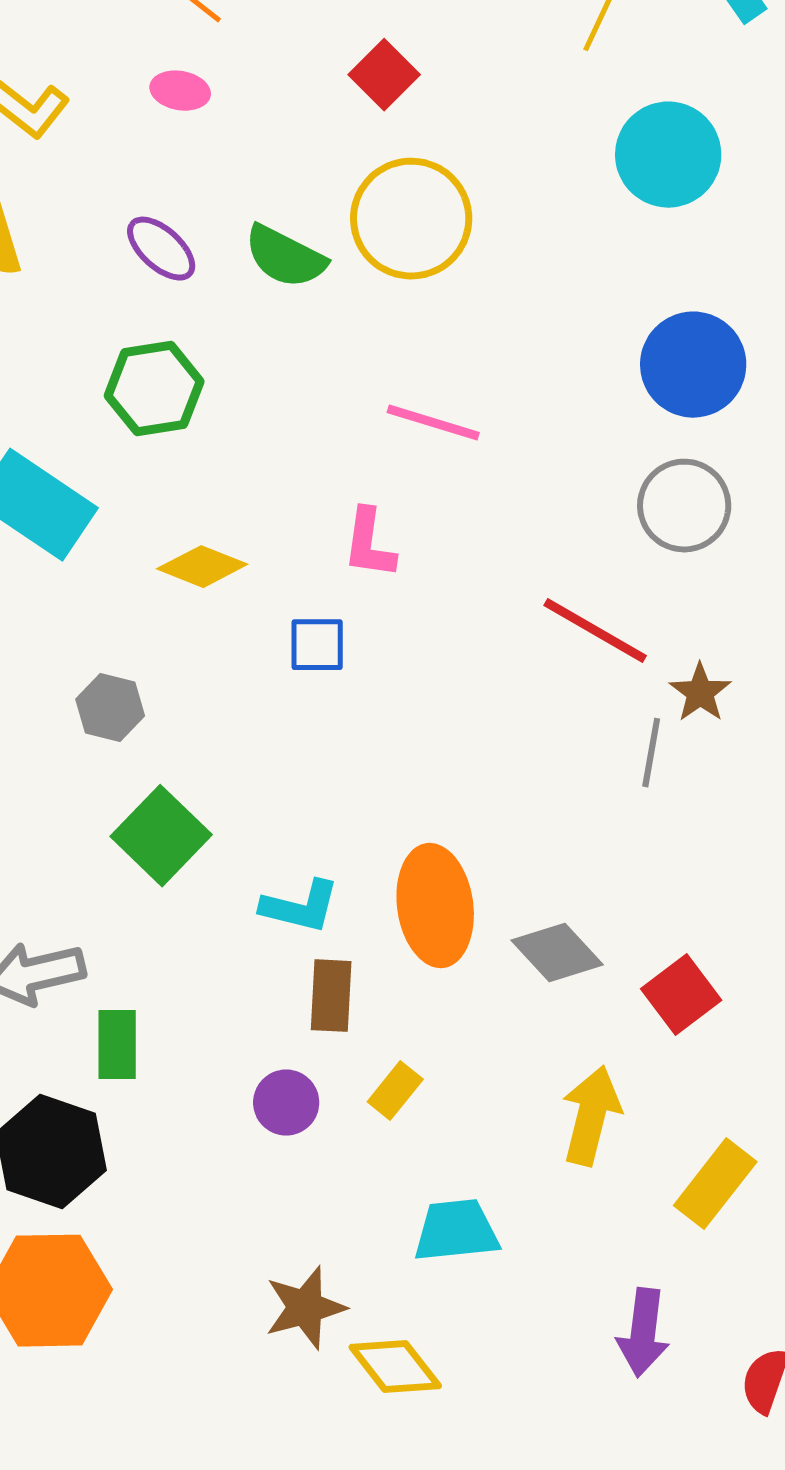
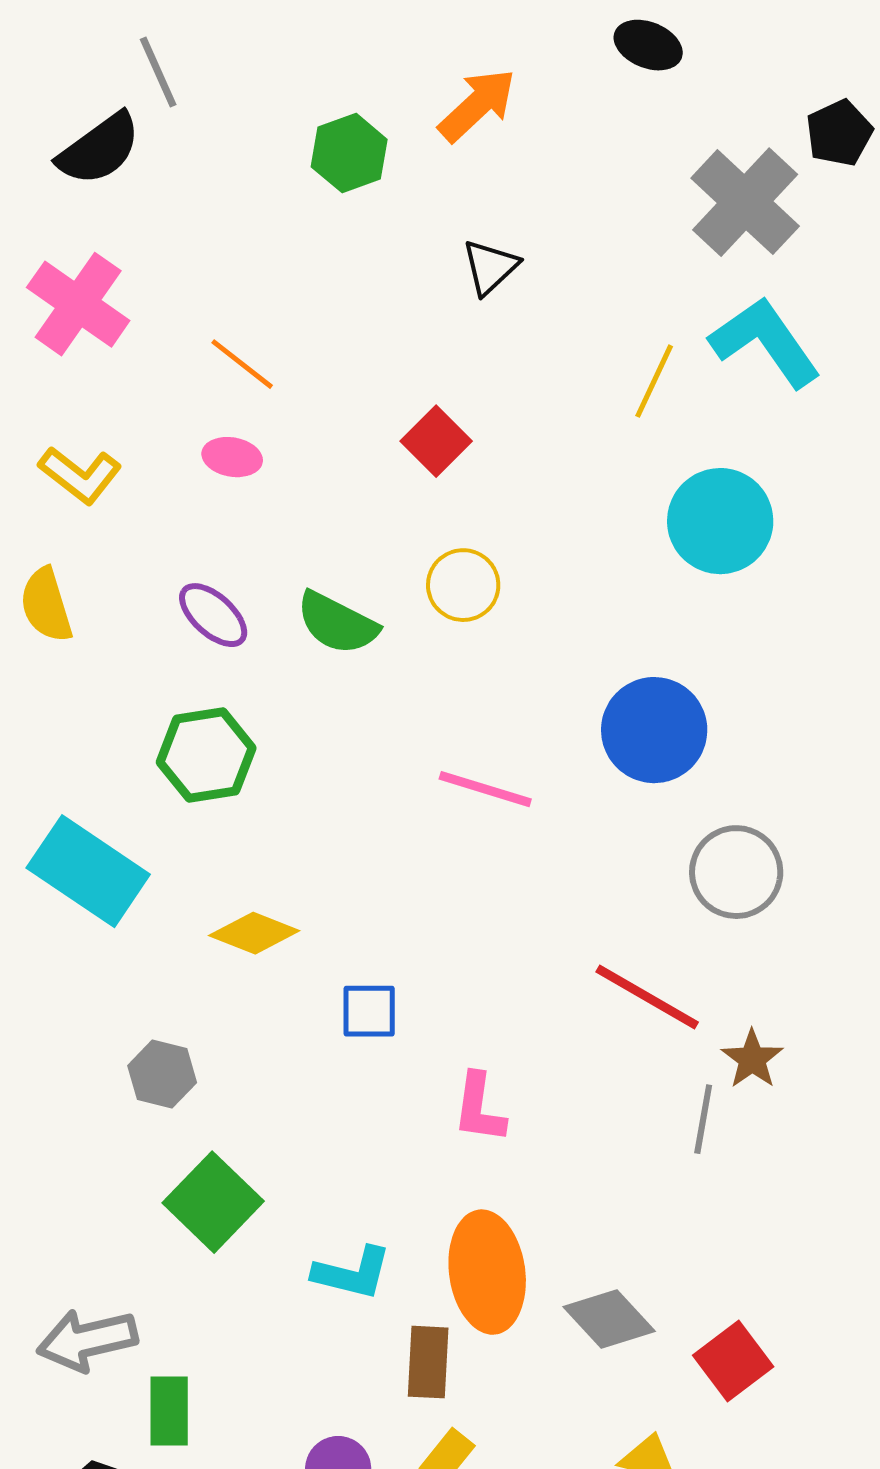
yellow circle: (411, 219) -> (463, 585), size x0.6
blue circle: (693, 365) -> (654, 730), moved
pink L-shape: (369, 544) -> (479, 1108), moved
brown rectangle: (331, 996) -> (428, 1362), moved

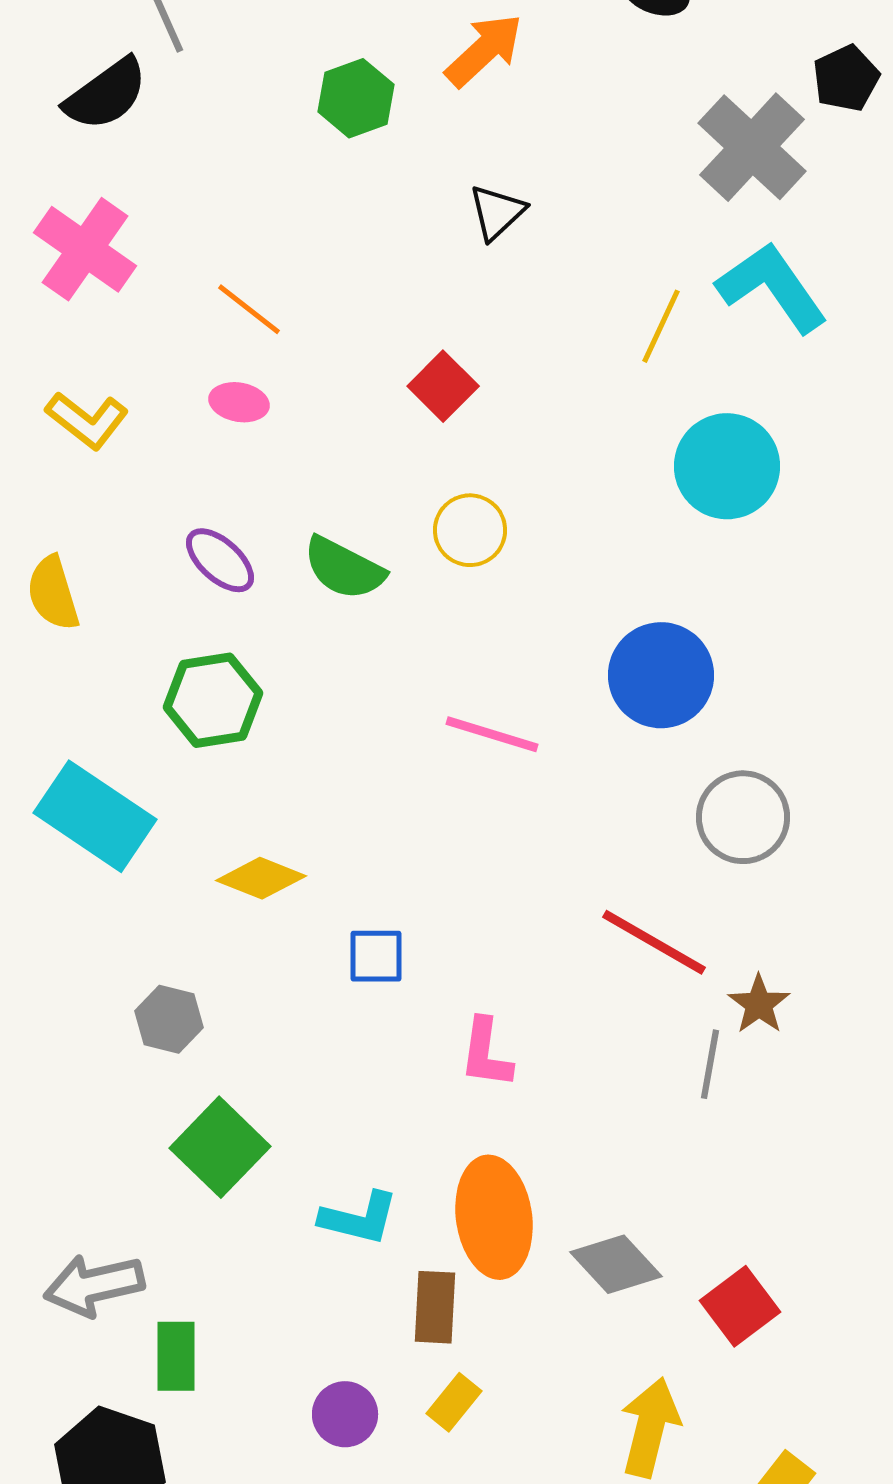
yellow semicircle: (46, 605) -> (53, 593), moved

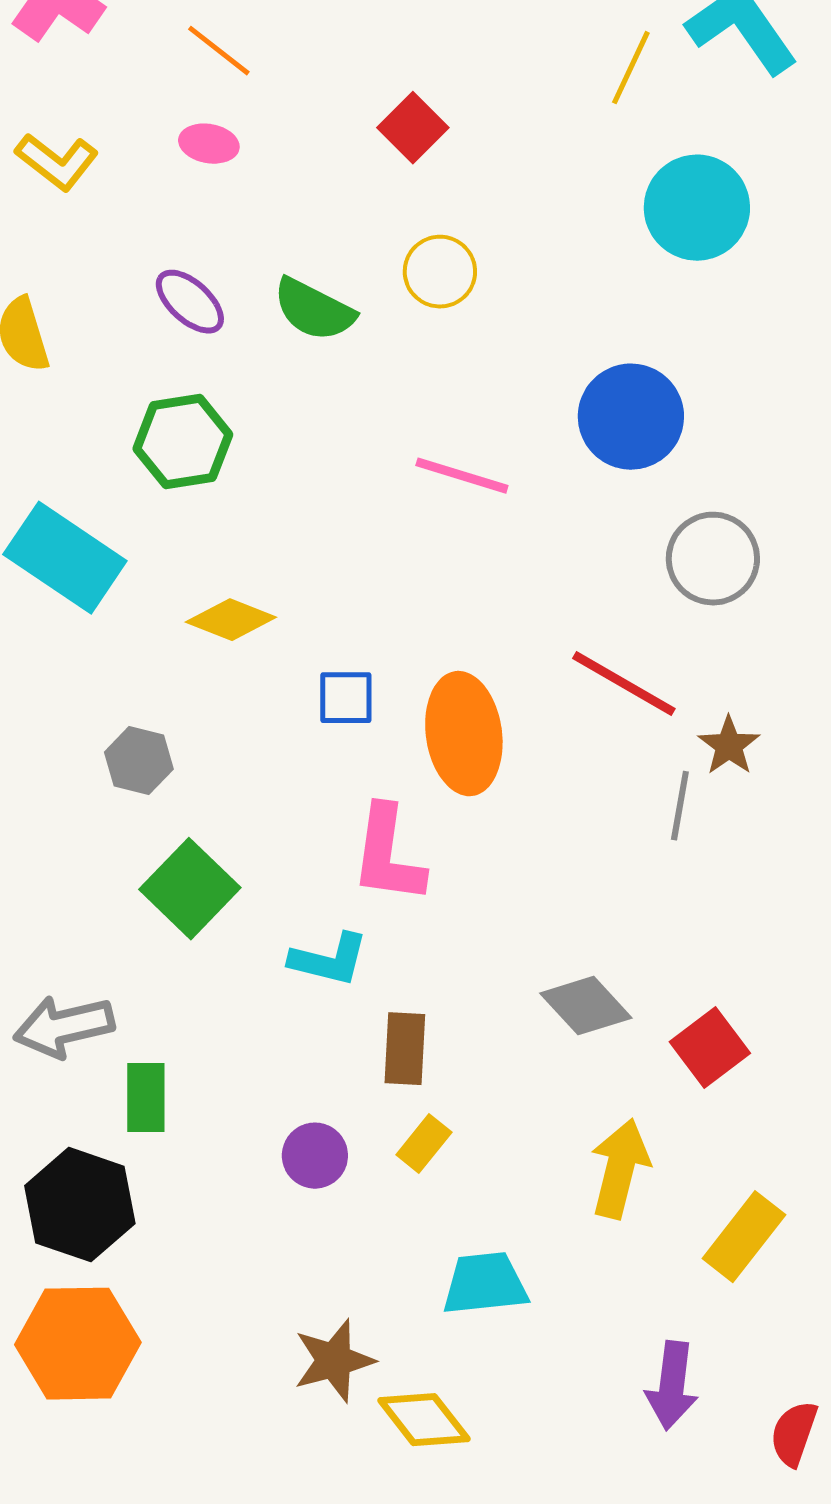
pink L-shape: (486, 1053) -> (388, 855), moved, size x1.4
orange ellipse: (494, 1217) -> (464, 734), moved

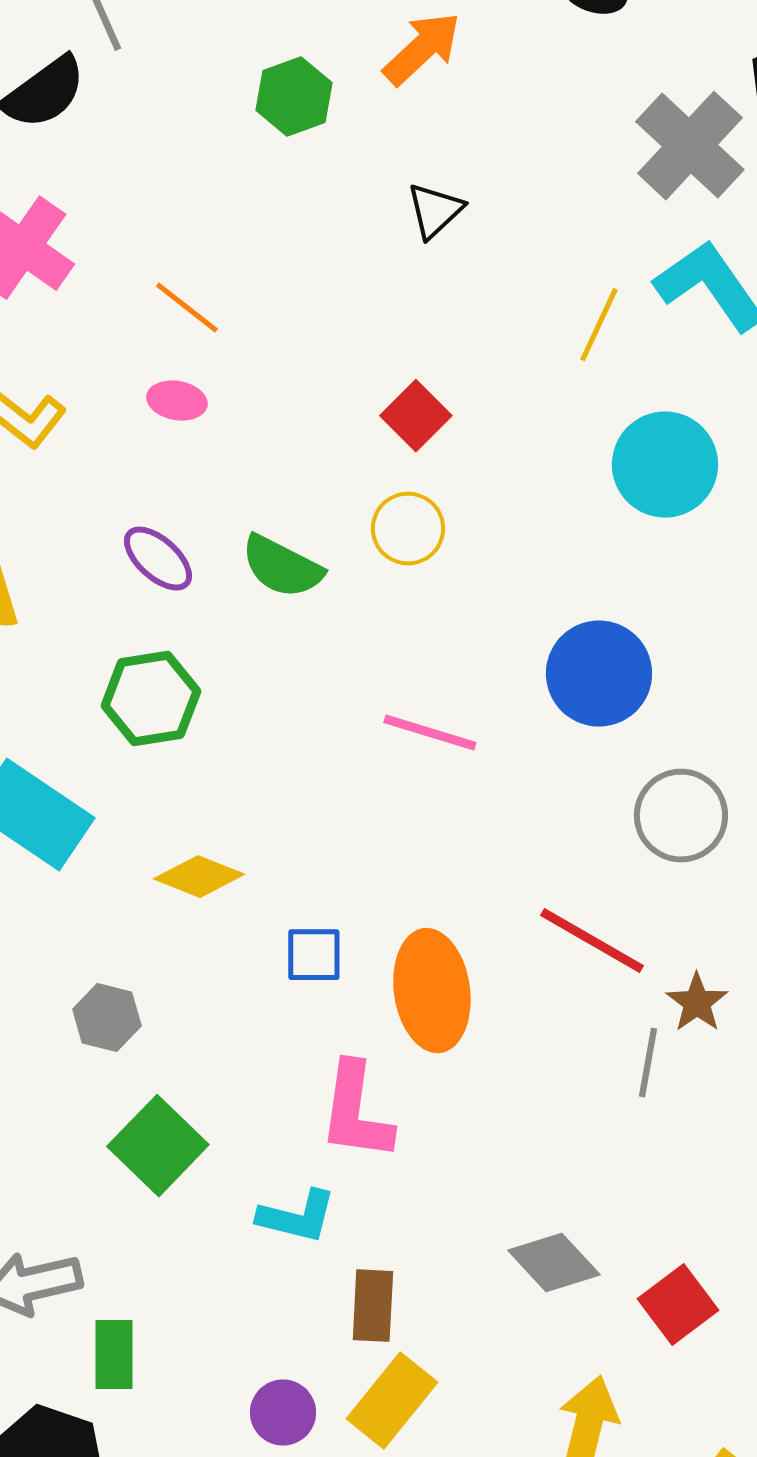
red square: (413, 128) -> (416, 416), moved
yellow rectangle: (424, 1144) -> (392, 1401), size x1.6

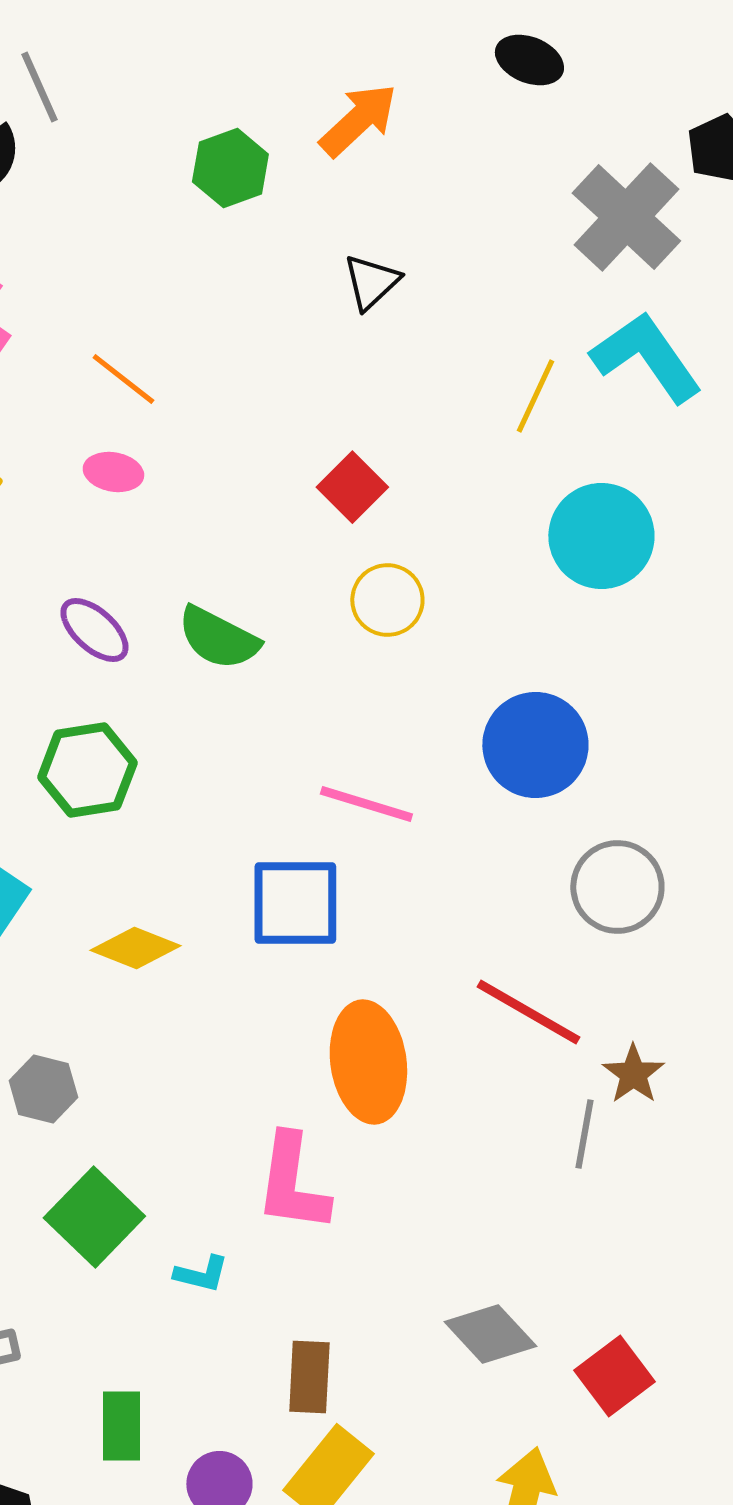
yellow circle: (408, 529) -> (387, 600), moved
blue square: (314, 955) -> (295, 903), moved, size x1.6
cyan L-shape: (297, 1217) -> (201, 1274), moved, size x0.7
green rectangle: (114, 1355) -> (121, 1426), moved

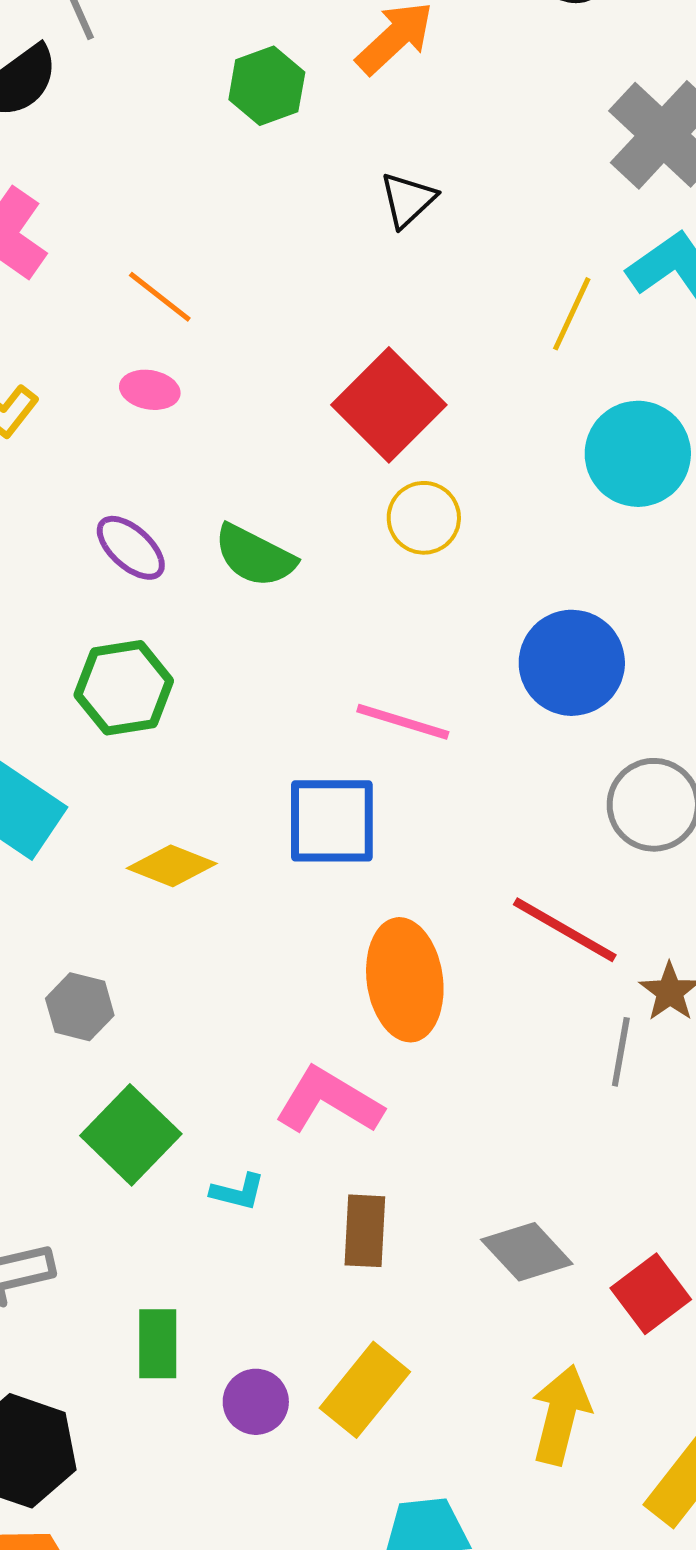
red square: (352, 487) -> (389, 405), size x1.6
pink L-shape: (292, 1183) -> (329, 1101), turned 113
brown rectangle: (309, 1377) -> (365, 1231), moved

